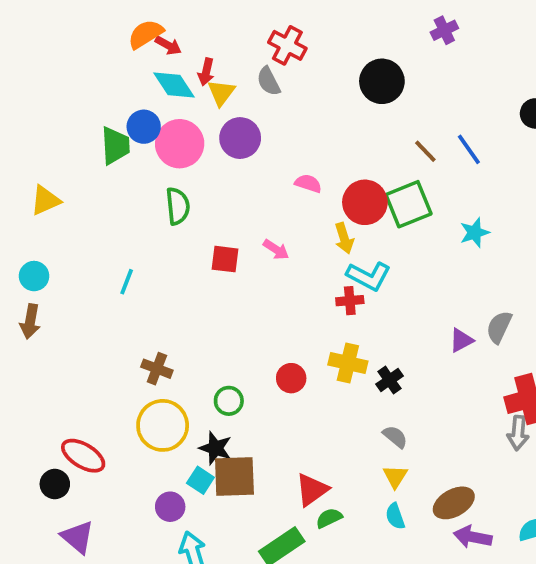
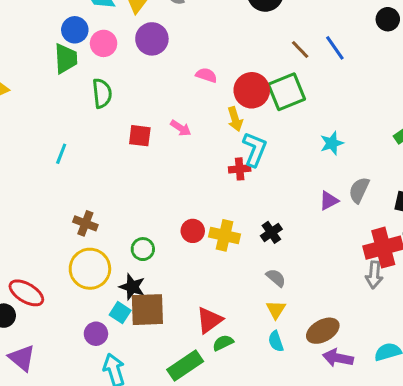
pink circle: (180, 144) -> (104, 43), size x0.7
green trapezoid: (115, 146) -> (66, 59), moved
cyan star: (475, 233) -> (332, 143), moved
cyan L-shape: (369, 276) -> (255, 149), turned -96
yellow cross: (348, 363) -> (224, 235), moved

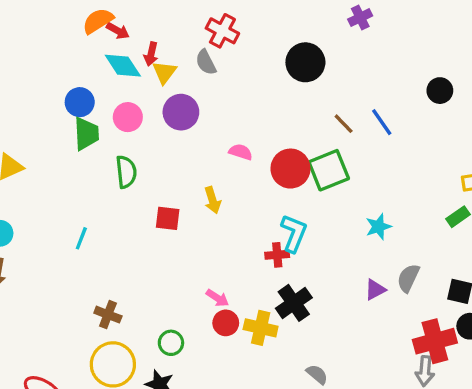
blue circle: (75, 30) -> (80, 102), moved
yellow arrow: (235, 119) -> (212, 200), moved
pink arrow: (181, 128) -> (217, 298), moved
black cross: (271, 232) -> (294, 303), moved, size x1.5

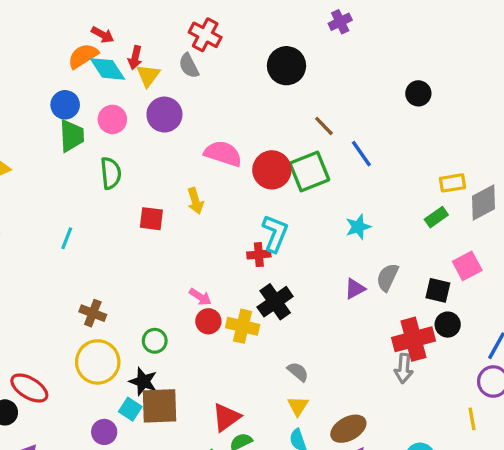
orange semicircle: (98, 21) -> (83, 56), moved
blue line: (382, 122) -> (361, 154), moved
pink semicircle: (241, 152) -> (223, 154), size x1.6

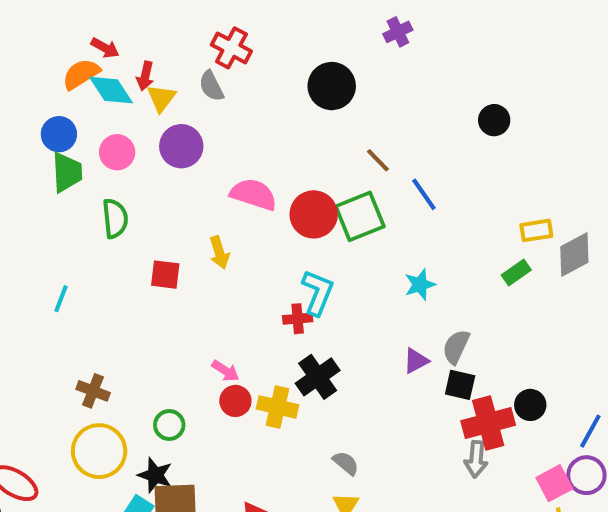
pink square: (467, 266) -> (554, 483), moved
black square: (438, 290) -> (460, 385), moved

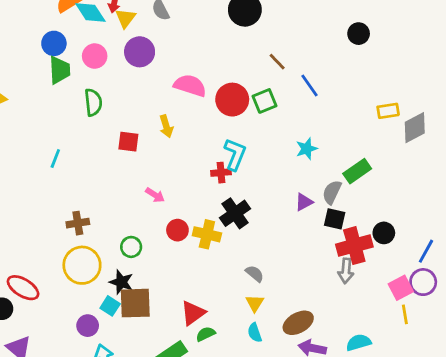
green square: (360, 216) -> (264, 101), size x0.7
green rectangle: (516, 273) -> (357, 171), moved, size x1.4
pink arrow: (225, 371) -> (155, 195), moved
brown cross: (93, 391) -> (78, 223), turned -30

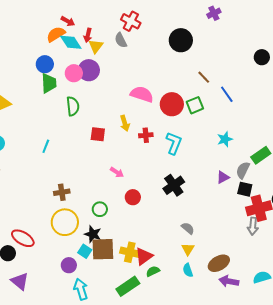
purple circle: (140, 52) -> (89, 70), moved
red cross: (221, 173) -> (146, 135), moved
yellow cross: (207, 234) -> (130, 252), moved

